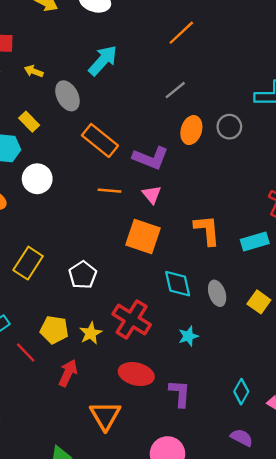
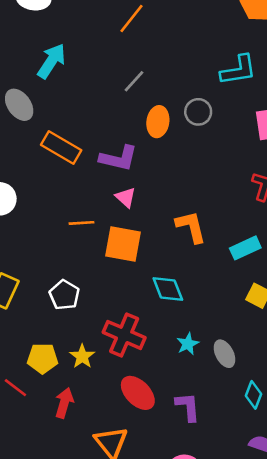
orange line: (110, 191) -> (81, 223), moved
cyan rectangle: (255, 242) -> (245, 248), moved
gray ellipse: (217, 293) -> (224, 354), moved
red ellipse: (136, 374) -> (138, 393), turned 40

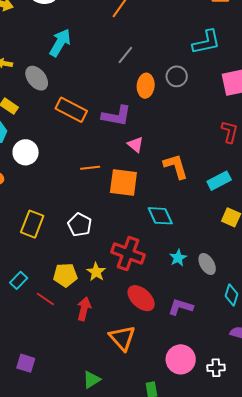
pink triangle: (126, 197) -> (135, 145), moved
purple L-shape: (188, 407) -> (181, 307), turned -65

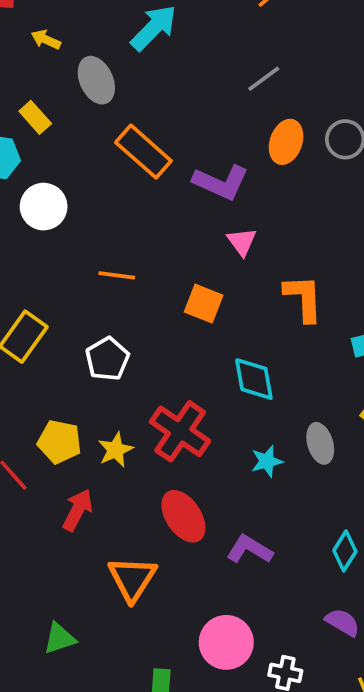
orange line: (90, 168) -> (117, 275), moved
orange square: (123, 182) -> (204, 304), size x0.7
gray ellipse: (207, 264) -> (320, 443), moved

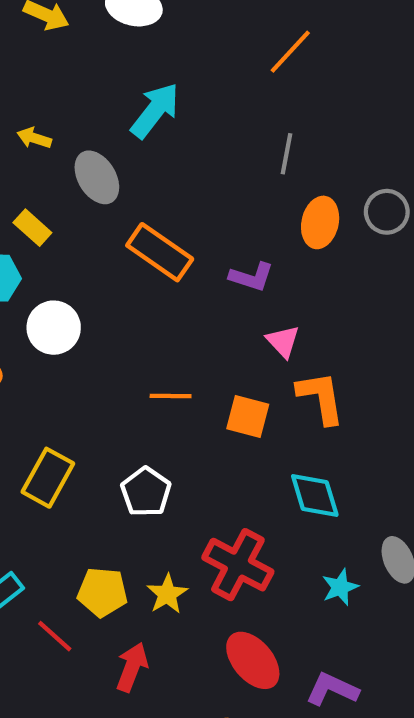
gray line: (264, 79) -> (286, 154), turned -36
purple L-shape: (221, 182) -> (251, 277), size x0.7
orange line: (117, 275) -> (171, 396), moved
orange L-shape: (303, 298) -> (321, 398), moved

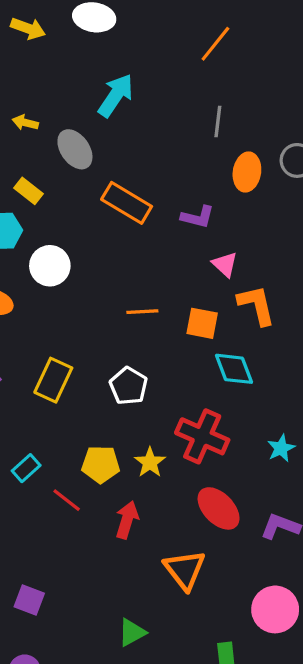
cyan diamond: (315, 496) -> (234, 369), moved

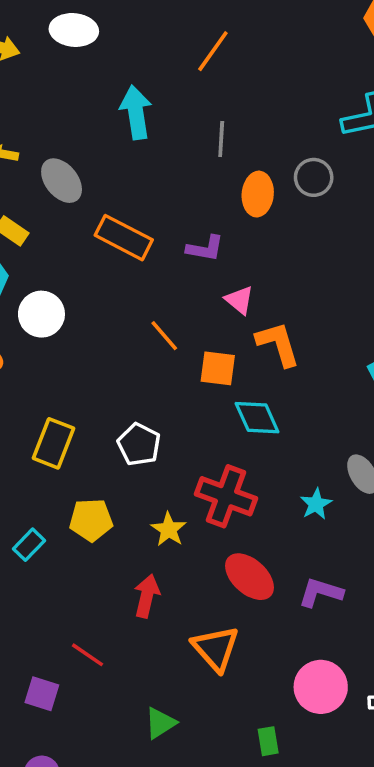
cyan arrow: (116, 95) -> (136, 112), moved, turned -39
orange line: (142, 312) -> (164, 336), moved, turned 56
yellow pentagon: (101, 464) -> (91, 520), moved
red line: (67, 500) -> (87, 655), moved

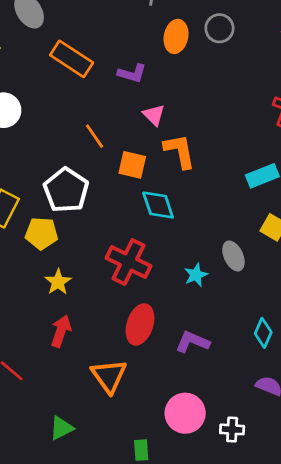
white pentagon: (139, 444) -> (66, 190), moved, size x1.4
yellow pentagon: (91, 520) -> (42, 233), moved
yellow star: (169, 529) -> (58, 282), moved
red ellipse: (249, 577) -> (140, 324), turned 60

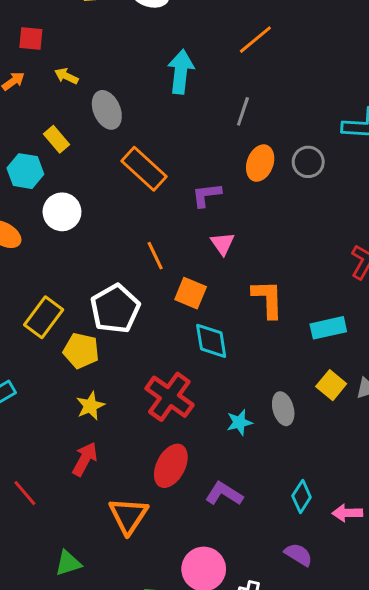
purple L-shape: (132, 73) -> (206, 195), turned 148
orange L-shape: (180, 151) -> (268, 299), moved

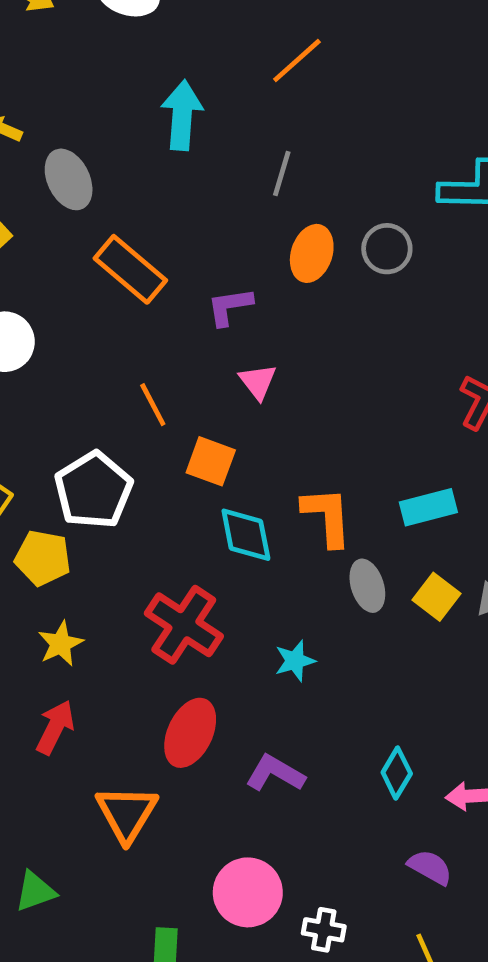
orange L-shape: (268, 299) -> (327, 517), moved
gray ellipse: (283, 409) -> (367, 586), moved
purple semicircle: (298, 555) -> (430, 867), moved

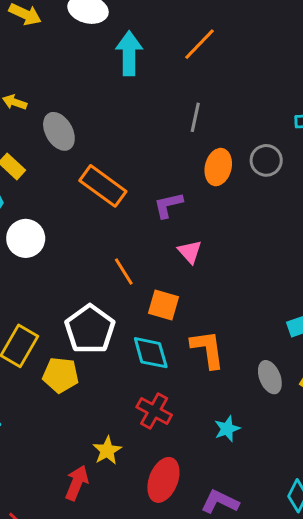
cyan arrow: (182, 115) -> (129, 53), moved
orange L-shape: (327, 517) -> (208, 349), moved
cyan diamond: (246, 535) -> (151, 353), moved
red cross: (184, 625) -> (154, 411), size x0.7
yellow star: (61, 644) -> (107, 451), moved

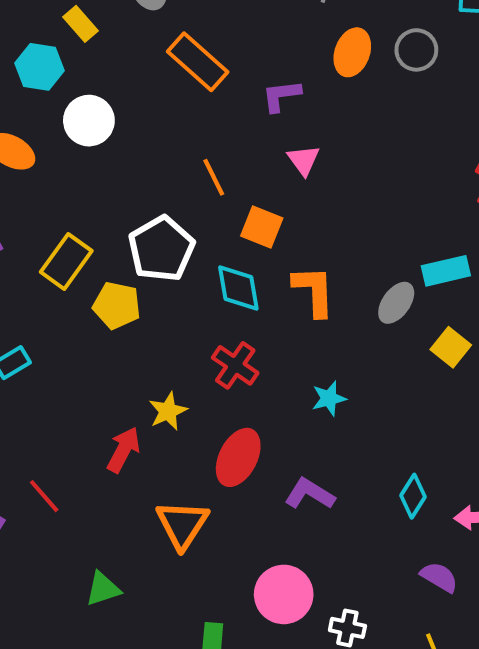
gray ellipse: (270, 377) -> (396, 303), moved, turned 52

